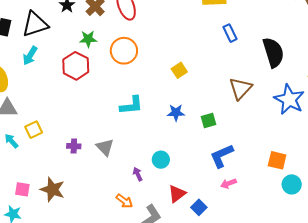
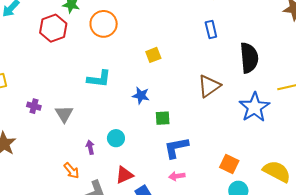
green square: (208, 121) -> (163, 118), moved

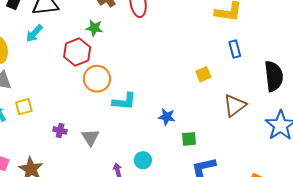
orange circle: (104, 24) -> (97, 79), moved
yellow square: (153, 55) -> (203, 74), moved

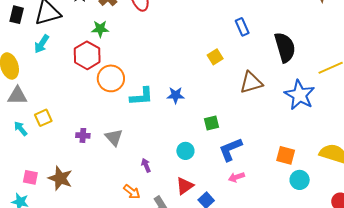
brown triangle: (235, 105) -> (251, 83), turned 30
blue star: (167, 117) -> (176, 95), moved
cyan circle: (143, 160) -> (185, 151), moved

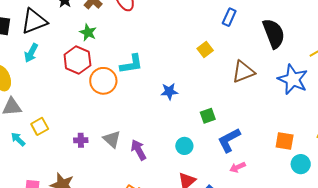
blue rectangle: (242, 27) -> (229, 17), turned 54
green star: (100, 29) -> (88, 32), turned 30
cyan L-shape: (142, 96) -> (131, 64), moved
purple arrow: (146, 165) -> (139, 150), moved, size x1.5

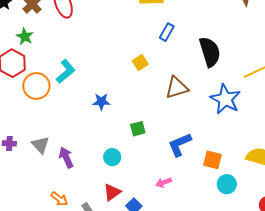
cyan L-shape: (131, 64) -> (66, 71), turned -35
blue L-shape: (229, 140) -> (180, 145), moved

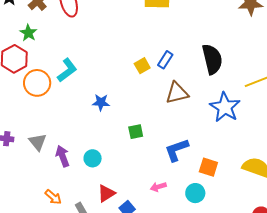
blue rectangle: (167, 32) -> (165, 60), moved
cyan circle: (112, 157) -> (93, 158), moved
cyan circle: (227, 184) -> (195, 193), moved

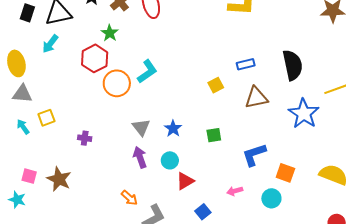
blue rectangle: (165, 60) -> (246, 64), turned 42
yellow square: (142, 66) -> (216, 85), moved
blue star: (101, 102) -> (173, 129), moved, turned 30
gray triangle: (38, 142) -> (141, 127), moved
red triangle: (106, 193) -> (185, 181), moved

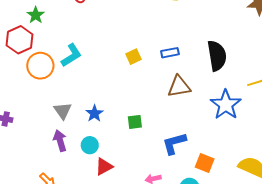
yellow square: (216, 85) -> (133, 57), moved

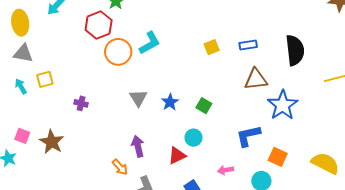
blue star: (226, 105) -> (283, 105), moved
green square: (135, 122) -> (204, 106), moved, turned 35
purple arrow: (60, 141) -> (138, 146), moved
cyan circle: (90, 145) -> (194, 138), moved

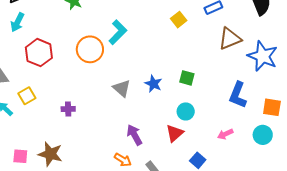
red hexagon: (99, 25) -> (39, 53), moved
blue L-shape: (248, 136) -> (238, 95), turned -40

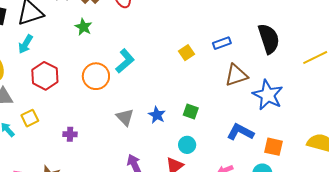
blue L-shape: (238, 95) -> (240, 132), turned 92

